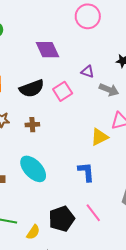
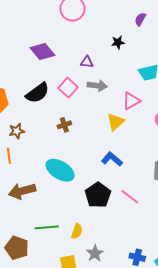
gray arrow: (109, 90) -> (97, 86), moved
brown cross: (32, 125) -> (64, 125), moved
blue L-shape: (86, 172) -> (112, 159), turned -30
black pentagon: (62, 219) -> (98, 195), moved

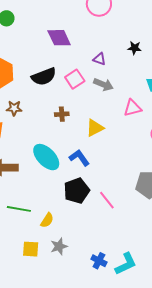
yellow triangle: (116, 122) -> (95, 128), moved
blue L-shape: (112, 159) -> (79, 158), moved

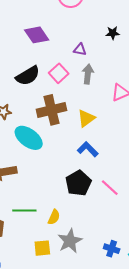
gray arrow: (103, 84) -> (88, 74), turned -96
brown cross: (62, 114) -> (52, 110), size x2.0
cyan ellipse: (46, 157) -> (29, 138), moved
blue L-shape: (79, 158) -> (88, 149), moved
gray star: (59, 246) -> (70, 241), size x1.4

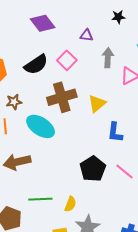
gray arrow: (88, 74) -> (108, 58), moved
blue L-shape: (88, 149) -> (115, 132), moved, turned -125

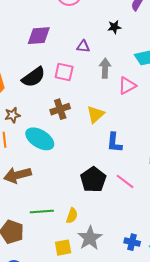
purple diamond: (43, 23) -> (39, 36), turned -55
pink square: (67, 60) -> (64, 72), turned -30
brown cross: (62, 97) -> (60, 109), size x0.7

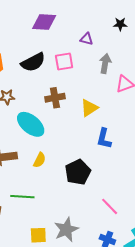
pink square: (64, 72) -> (64, 62), turned -30
pink line: (125, 181) -> (110, 206), moved
yellow semicircle: (72, 216) -> (40, 160), moved

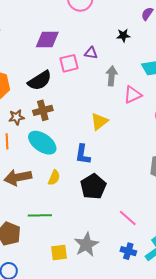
pink square: (64, 62) -> (69, 63), moved
brown cross: (55, 98) -> (43, 110), moved
blue L-shape: (104, 139) -> (83, 154), moved

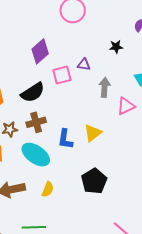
purple diamond: (47, 40) -> (40, 51), turned -40
blue L-shape: (83, 154) -> (65, 139), moved
black pentagon: (93, 186) -> (94, 181), moved

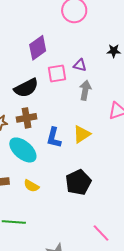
gray arrow: (105, 87) -> (85, 90), moved
yellow semicircle: (48, 189) -> (31, 186), turned 91

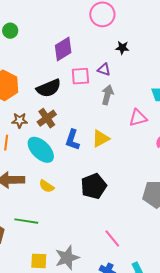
black star: (114, 51) -> (122, 48), moved
brown cross: (27, 118) -> (47, 118), turned -30

